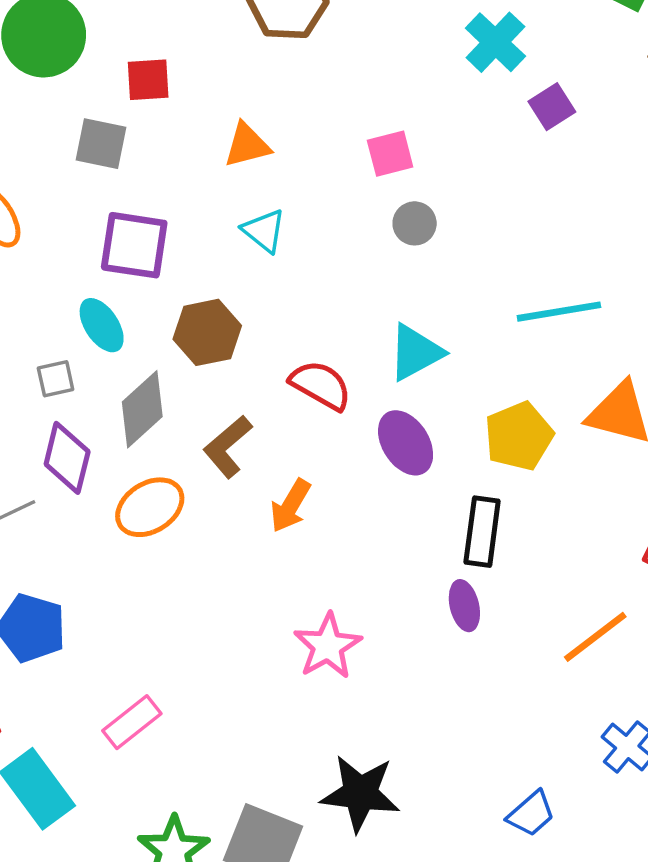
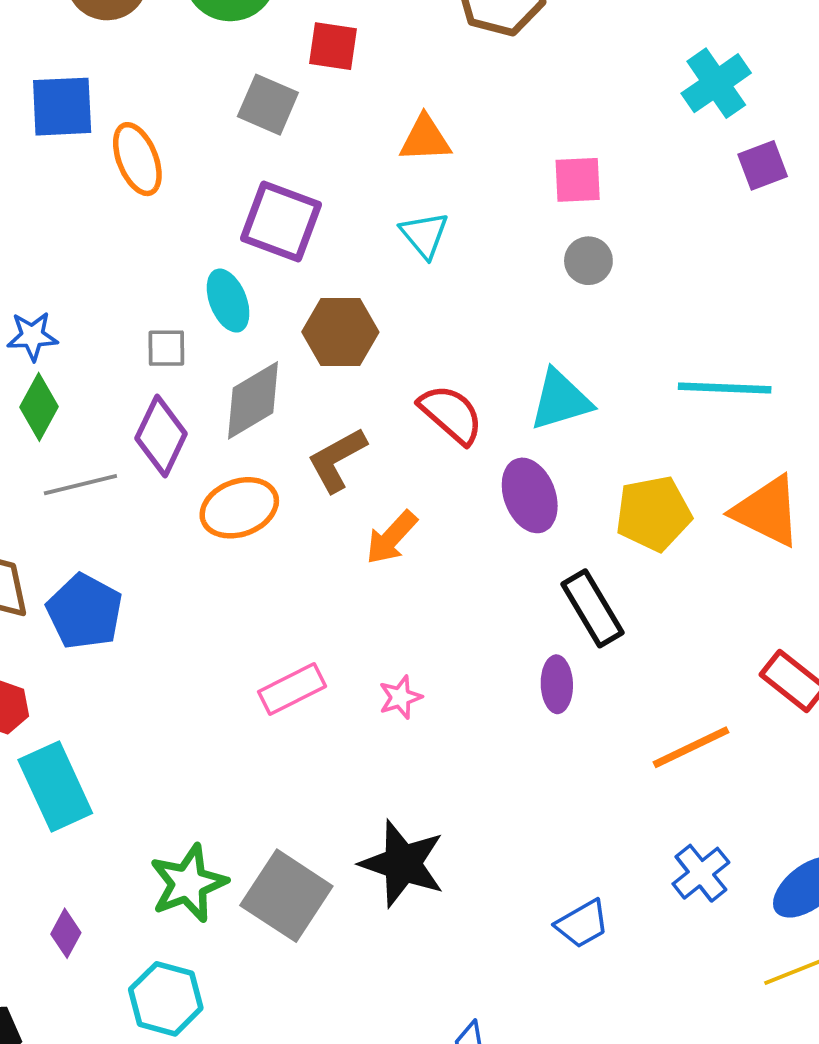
black rectangle: (482, 532) -> (592, 608), turned -50
pink star: (328, 646) -> (400, 697), size x0.6
pink rectangle: (132, 722) -> (292, 689), moved

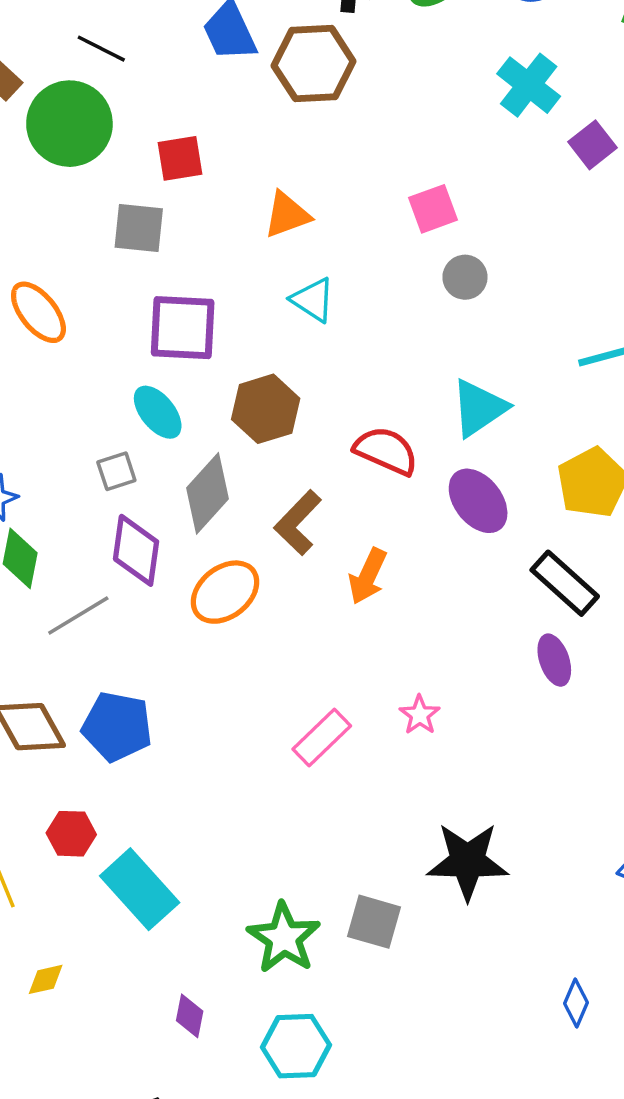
gray square: (286, 896) -> (374, 922), size x0.7

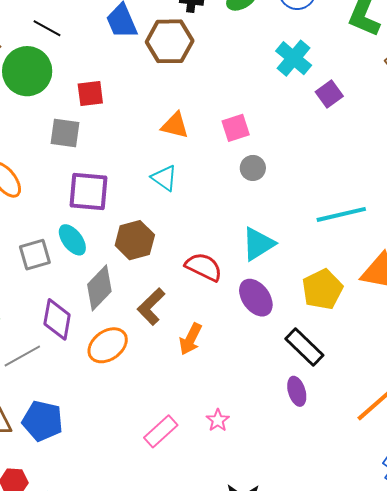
orange triangle: (287, 215) -> (175, 125), moved, turned 32
gray square: (116, 471) -> (35, 255), moved, size x1.4

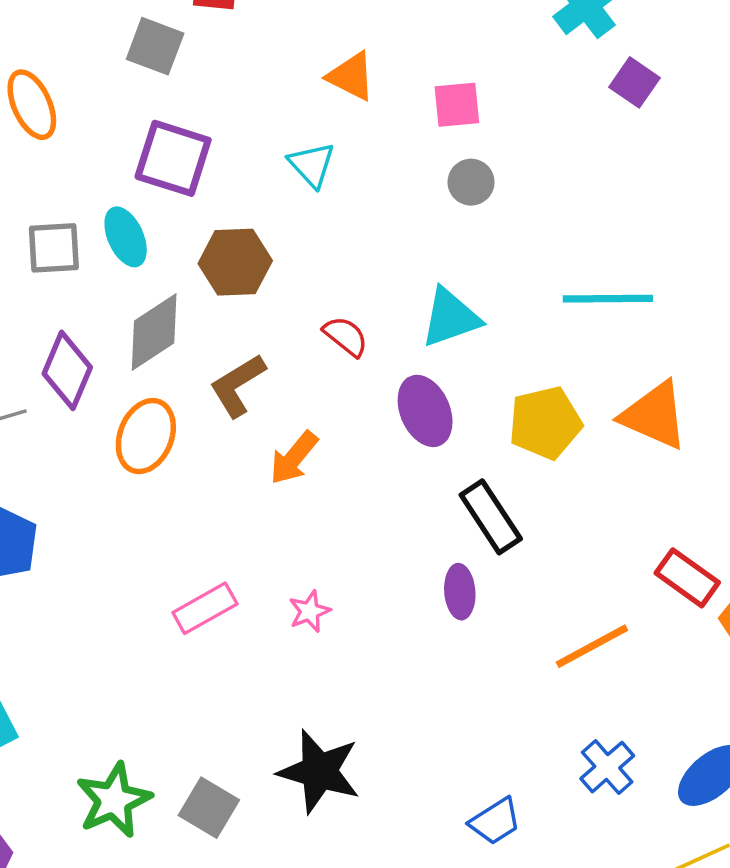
purple square: (329, 94) -> (635, 82), turned -32
red semicircle: (204, 267) -> (346, 336), size x0.7
orange ellipse: (108, 345) -> (146, 436), turned -45

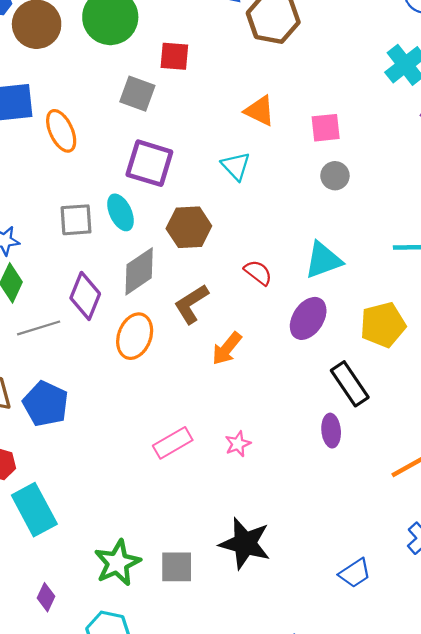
purple ellipse: (425, 411) -> (308, 318), turned 57
gray square: (209, 808) -> (177, 567), turned -30

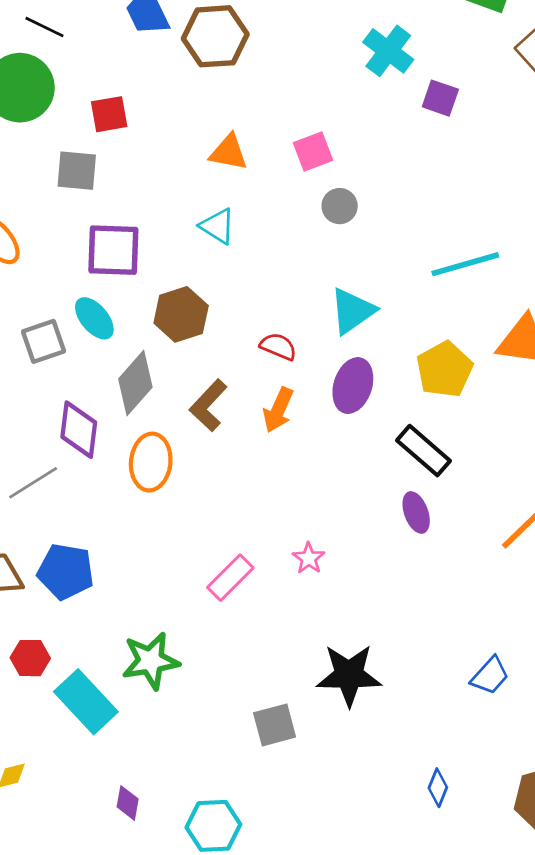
orange arrow: (227, 349) -> (278, 410), moved
green star: (117, 563) -> (151, 661), moved, turned 30

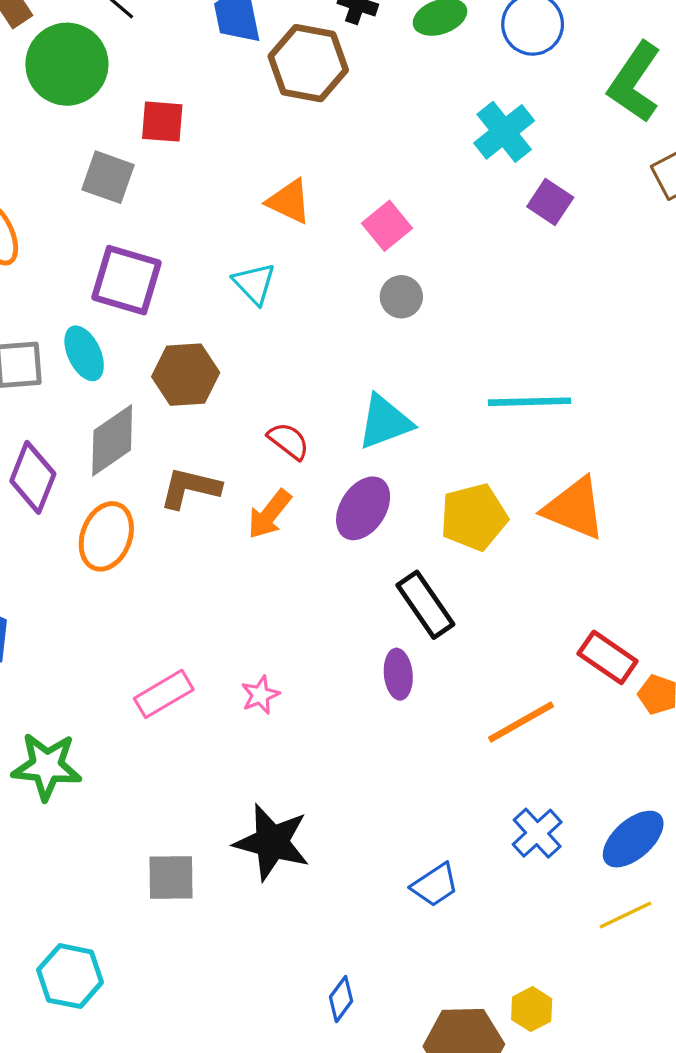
pink square: (313, 152) -> (387, 226), turned -33
brown L-shape: (208, 405) -> (190, 488), turned 46

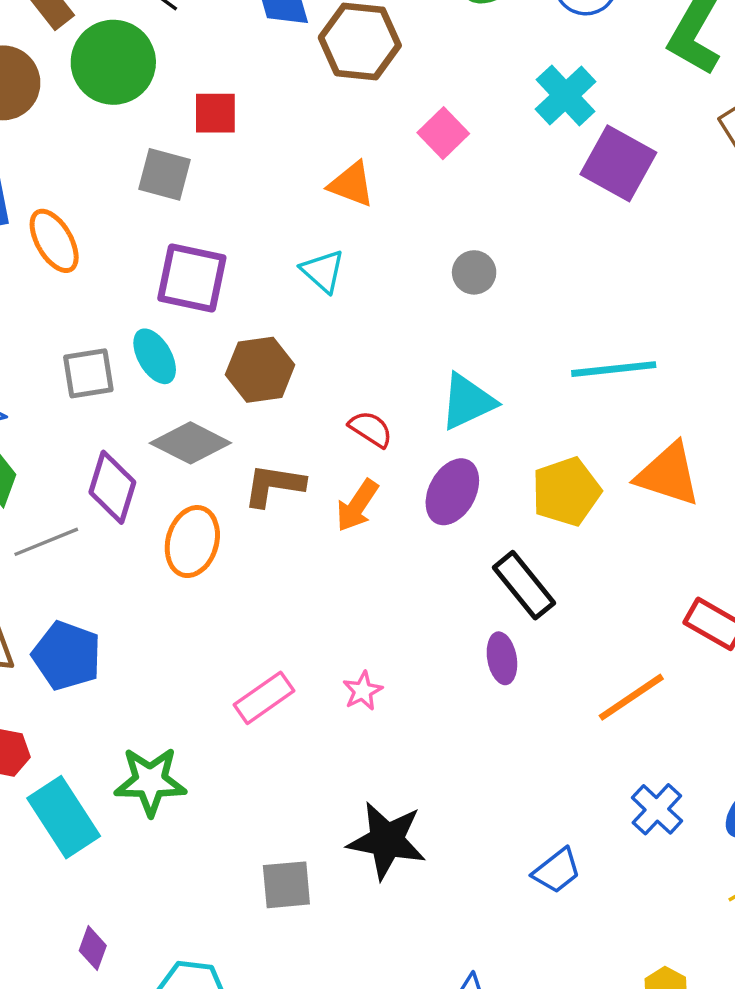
purple square: (550, 202) -> (618, 163), size x1.6
pink square: (387, 226) -> (443, 133), moved
gray diamond: (112, 440) -> (190, 443), turned 66

